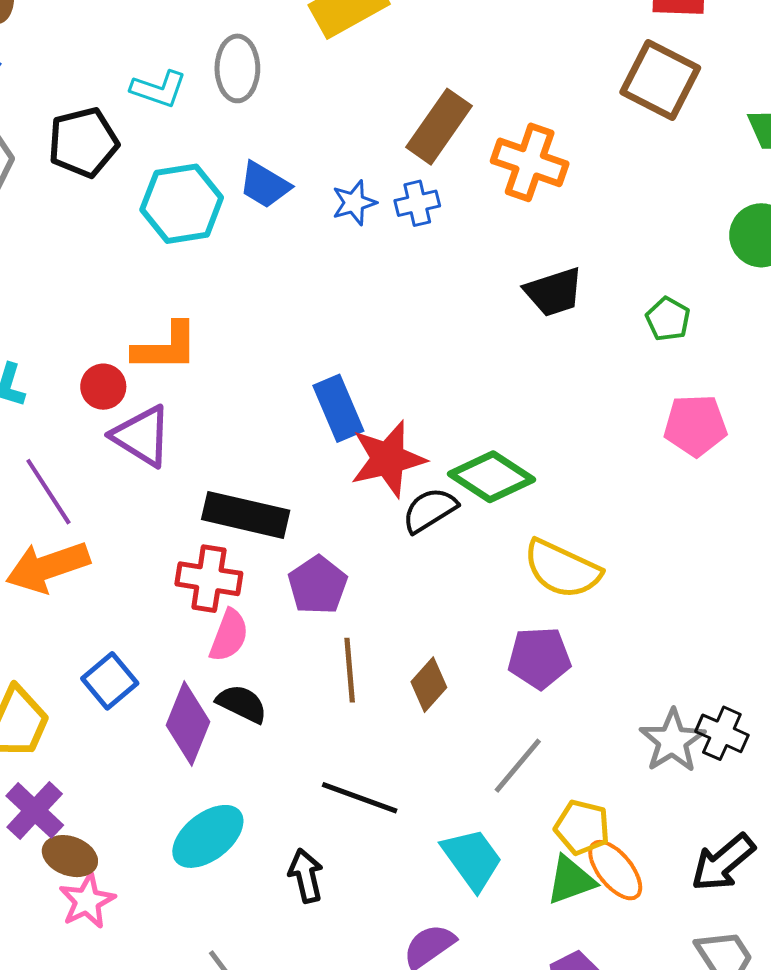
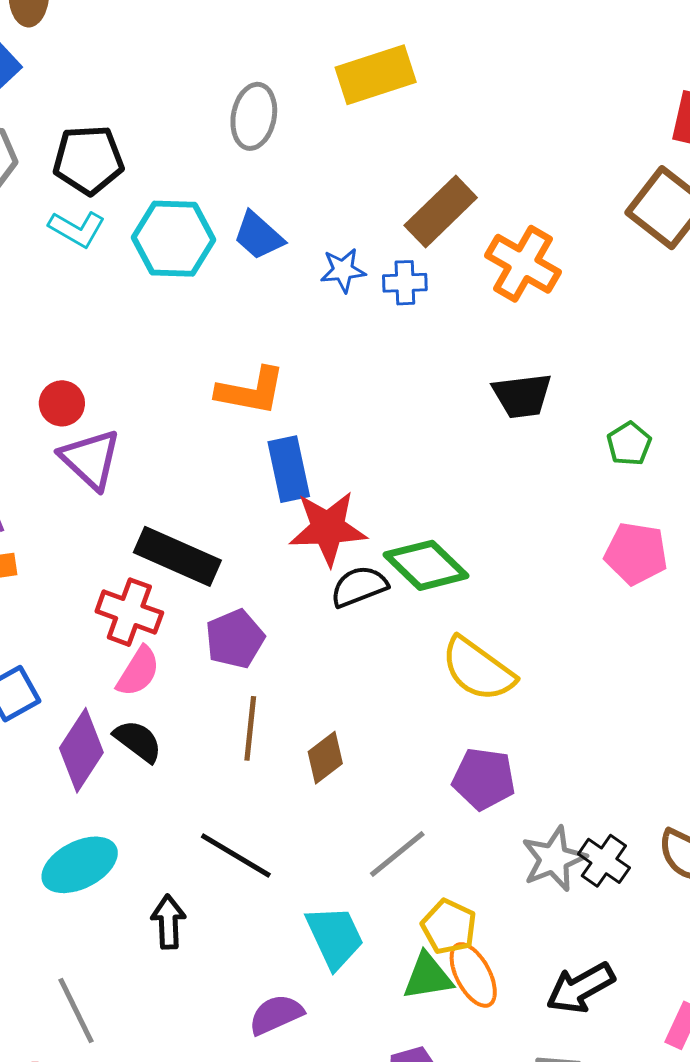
cyan L-shape: (159, 89) -> (77, 229), moved
orange L-shape: (166, 347) -> (251, 391), moved
purple pentagon: (539, 658) -> (484, 779), moved

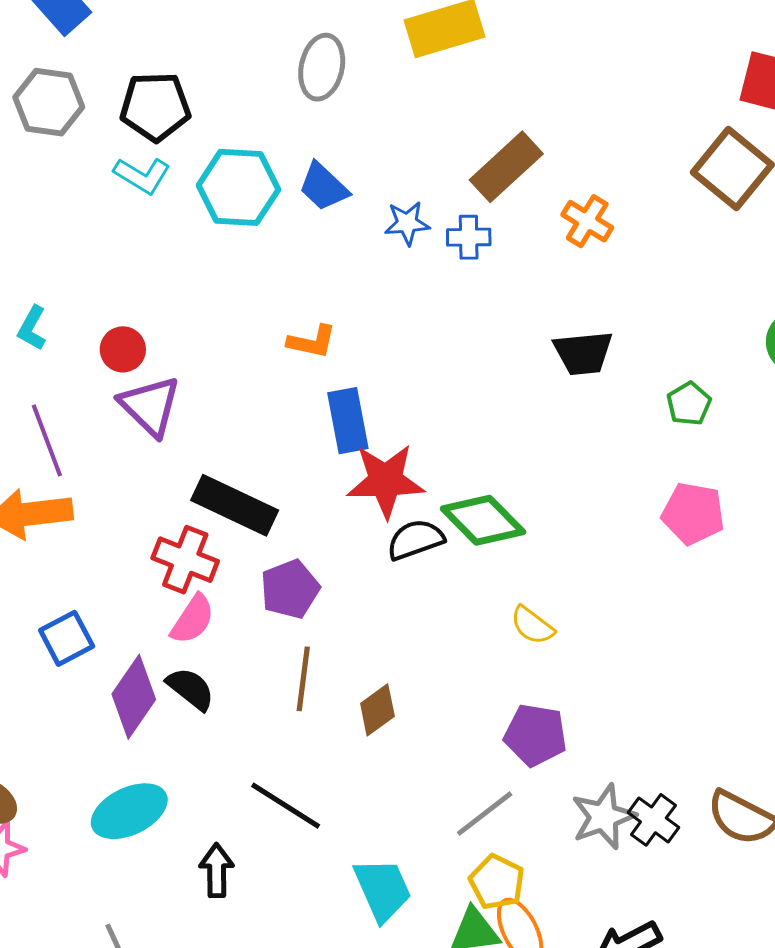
orange cross: (523, 264) -> (587, 221), size x0.7
orange L-shape: (251, 391) -> (312, 342), size x0.7
yellow semicircle: (478, 669) -> (532, 625), size x0.6
gray line: (397, 854) -> (485, 814), moved

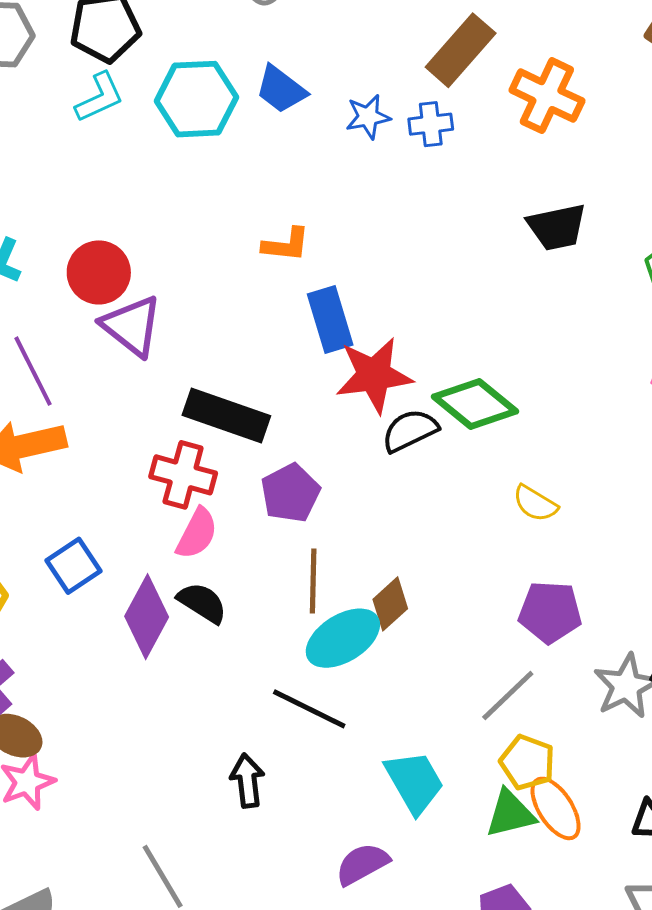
cyan L-shape: (142, 175) -> (99, 97), turned -50
orange cross: (587, 221) -> (547, 96), size x1.4
red circle: (123, 349) -> (99, 272), size x1.4
cyan ellipse: (129, 811) -> (343, 638), moved

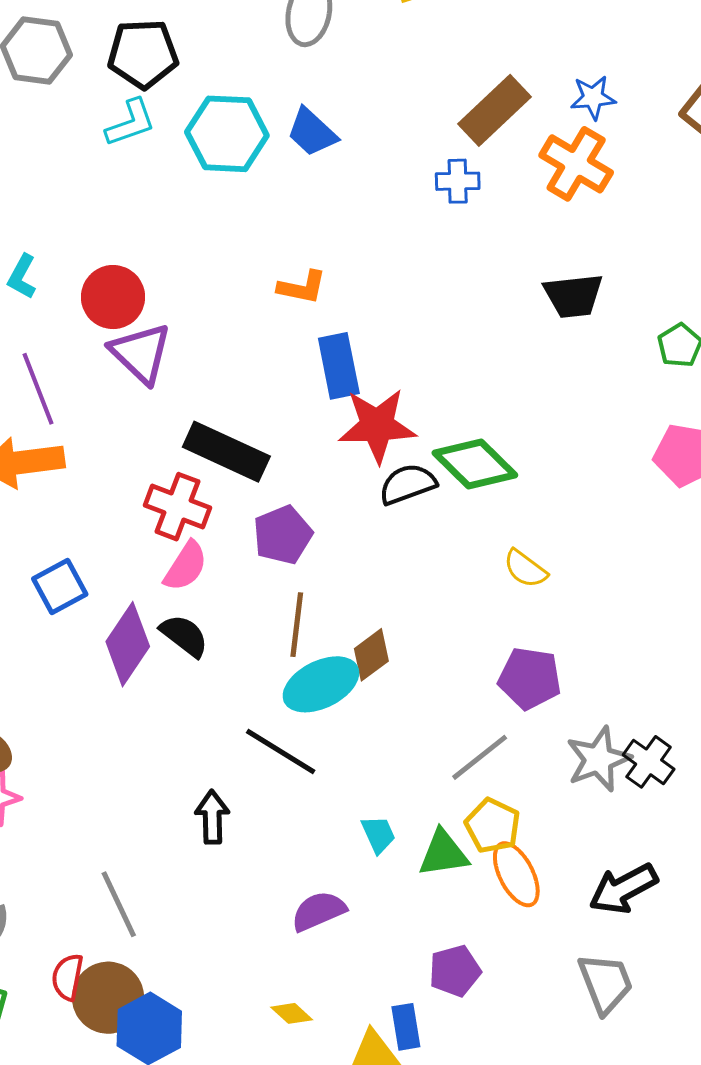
blue star: (368, 117) -> (593, 98), moved
cyan trapezoid: (414, 782) -> (378, 834), size x0.6
green triangle: (510, 814) -> (443, 853), moved

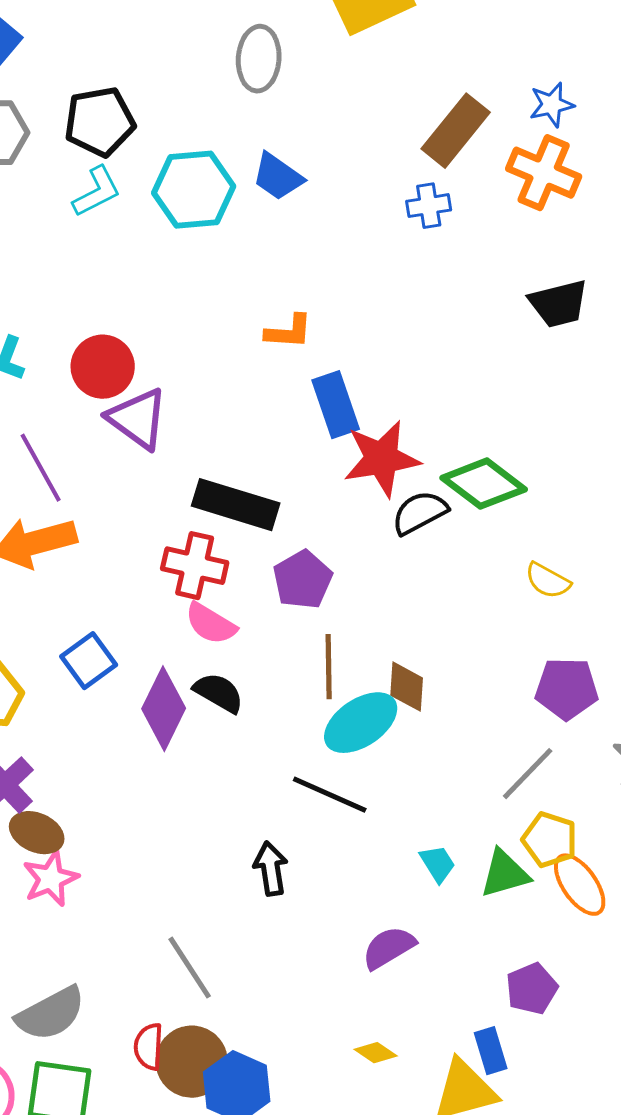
pink semicircle: (186, 566) -> (211, 624), turned 96
brown diamond: (371, 655) -> (407, 687), turned -42

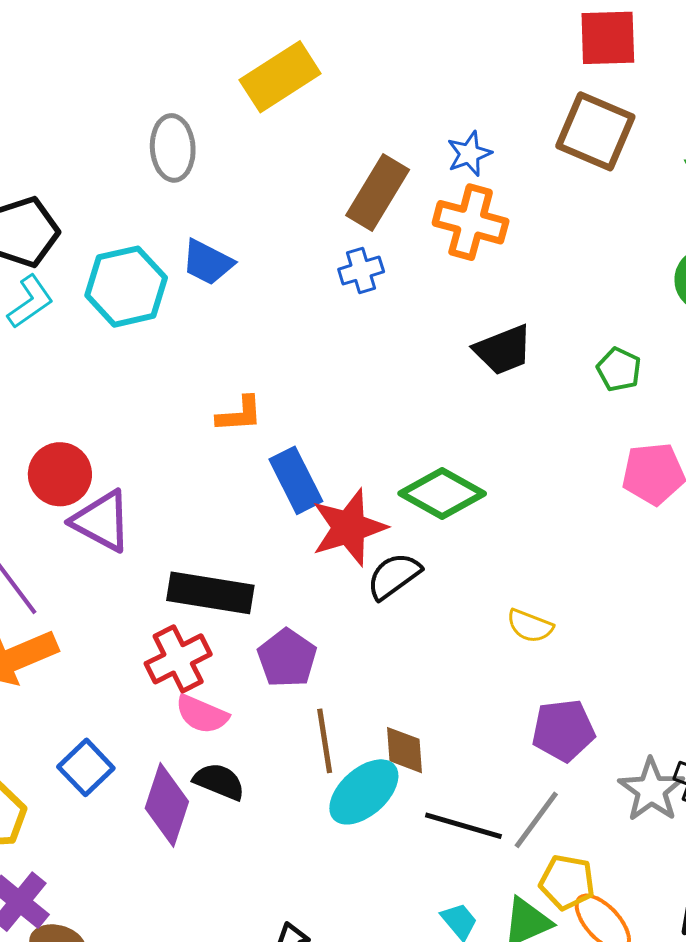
green diamond: (484, 484) -> (442, 494), moved
red cross: (195, 566) -> (178, 659), turned -32
black line: (330, 795) -> (463, 826), moved

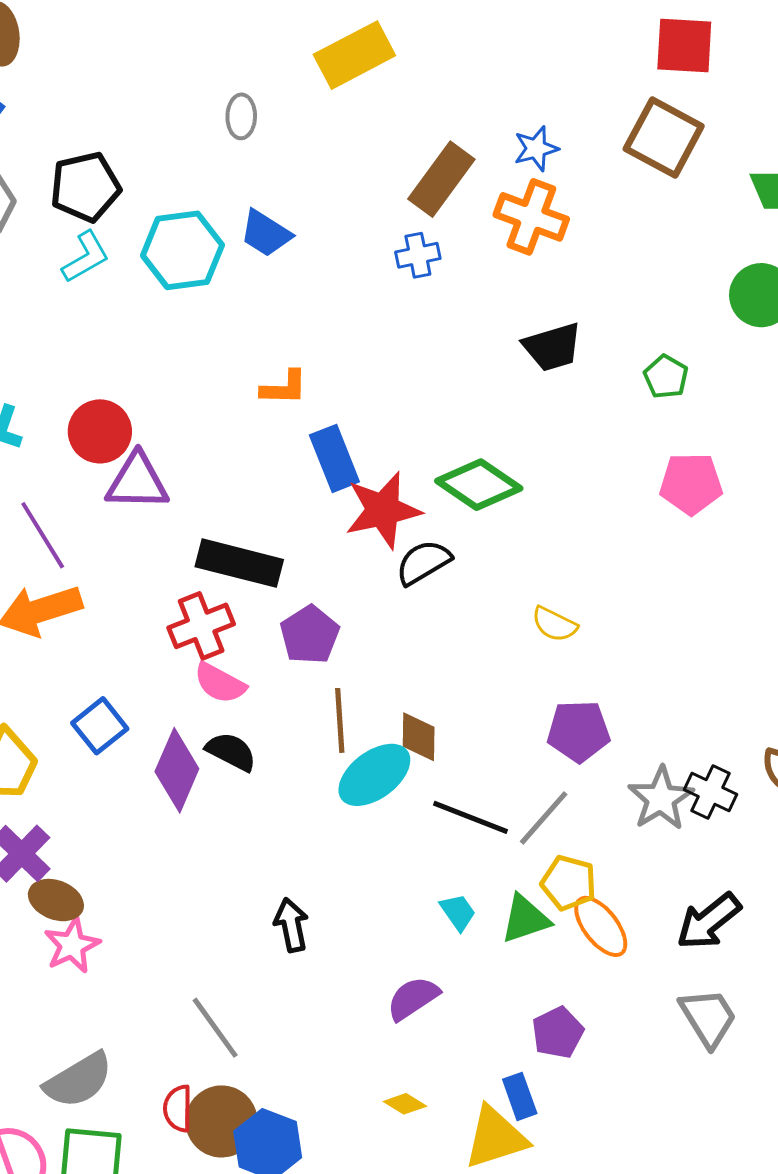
gray ellipse: (173, 148) -> (241, 116), size x0.7
purple triangle: (102, 521) -> (137, 482), turned -32

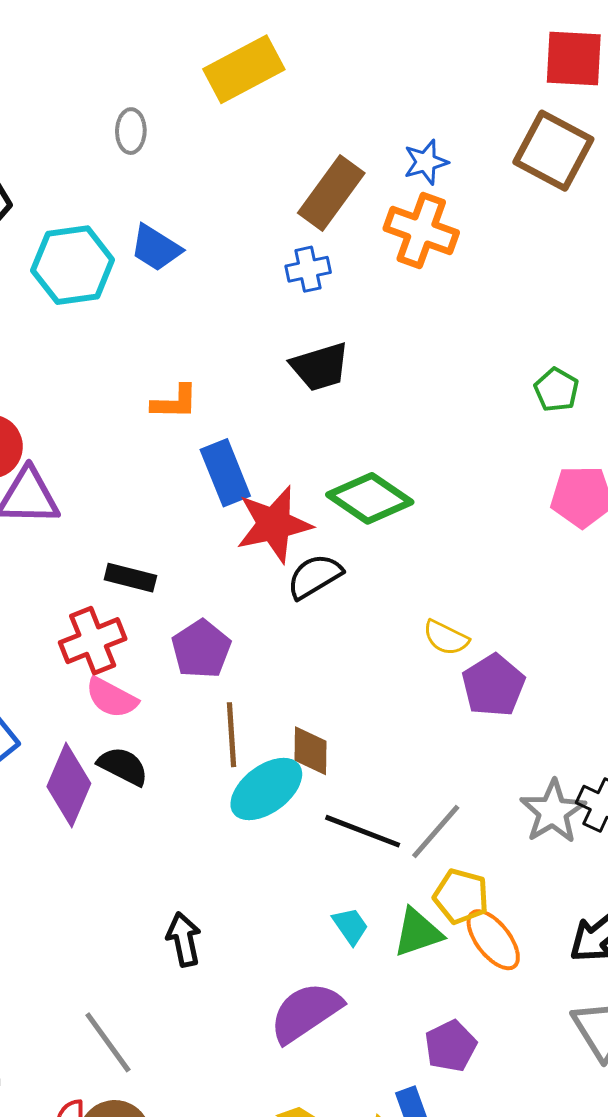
black trapezoid: (552, 347) -> (320, 367), moved
black rectangle: (239, 563) -> (130, 578), size x0.6
purple pentagon: (579, 731) -> (493, 685), moved, turned -30
purple semicircle: (413, 998) -> (306, 1012), size x1.4

